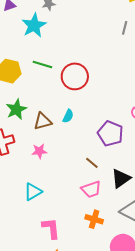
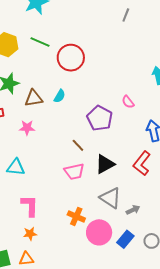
cyan triangle: (33, 192) -> (16, 167), turned 30
orange cross: (94, 219) -> (76, 216), moved

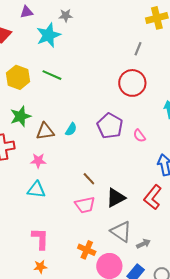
red circle: (71, 58) -> (132, 83), moved
purple pentagon: (100, 118) -> (110, 126), moved
cyan triangle: (16, 167) -> (36, 190), moved

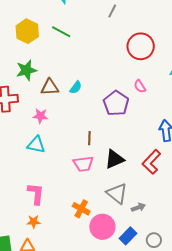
gray line: (138, 49) -> (112, 11), moved
purple pentagon: (110, 126) -> (116, 103), moved
pink semicircle: (139, 136) -> (140, 86), moved
brown line: (89, 179) -> (89, 138), turned 40

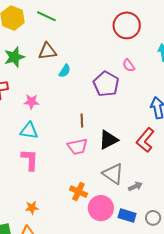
brown triangle: (50, 87) -> (47, 51), moved
pink L-shape: (36, 194) -> (30, 160), moved
blue rectangle: (128, 236) -> (127, 215), turned 66

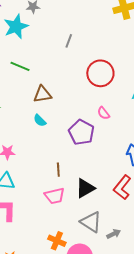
brown triangle: (47, 51) -> (42, 94), moved
cyan semicircle: (65, 71) -> (40, 120), turned 104

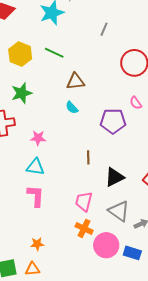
purple pentagon: (81, 132) -> (113, 121), turned -30
pink trapezoid: (55, 196) -> (84, 201), moved, turned 115

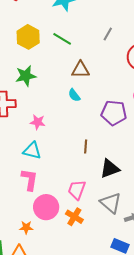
gray line: (104, 29) -> (108, 34), moved
pink circle: (106, 245) -> (46, 207), moved

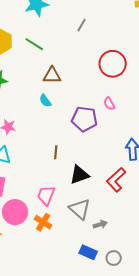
gray line: (108, 34) -> (82, 25), moved

